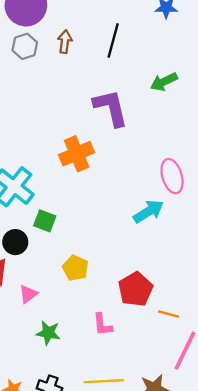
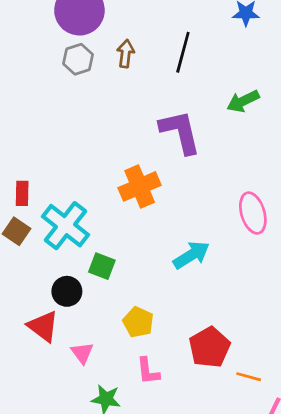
cyan arrow: (148, 211) -> (191, 255), moved
pink triangle: (28, 294) -> (82, 353), turned -30
pink L-shape: (103, 325) -> (148, 371), moved

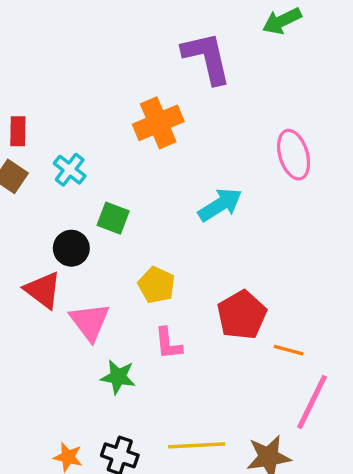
cyan cross: (65, 226) -> (70, 170), size x0.6
pink triangle: (82, 353) -> (90, 322), size x1.5

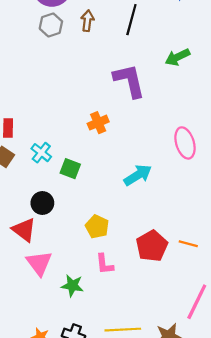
orange cross: (158, 123) -> (98, 123), size x0.7
green square: (113, 218) -> (70, 169), moved
pink triangle: (90, 322) -> (39, 263), moved
orange line: (289, 350) -> (188, 244), moved

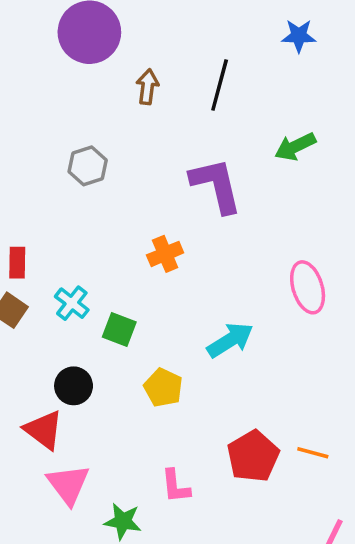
gray hexagon: (51, 25) -> (88, 166), moved
yellow pentagon: (97, 227) -> (163, 388), moved

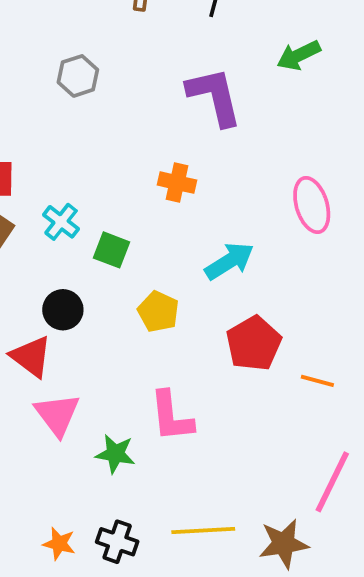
orange cross: (165, 254) -> (177, 183), moved, turned 36
red pentagon: (253, 456) -> (254, 343), moved
pink L-shape: (176, 486) -> (171, 416), size x1.4

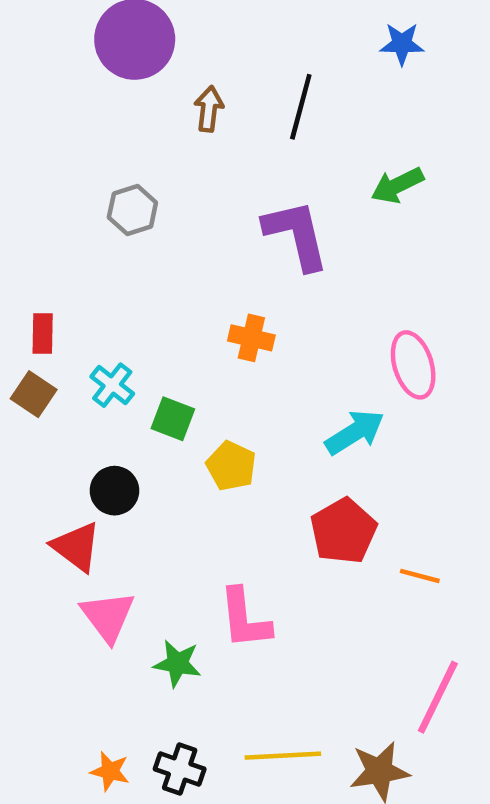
cyan arrow: (229, 261) -> (355, 432), moved
yellow pentagon: (158, 312) -> (231, 466), moved

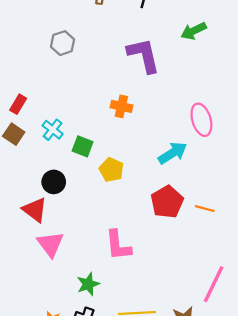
red rectangle: (43, 333) -> (18, 104), turned 30
orange line: (420, 576) -> (205, 209), moved
green star: (177, 663) -> (88, 284), moved, turned -30

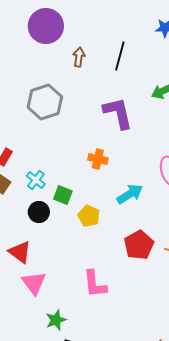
gray hexagon: (63, 43) -> (45, 102), size x1.6
cyan arrow: (173, 153) -> (130, 194), moved
black circle: (54, 182) -> (39, 212), moved
green star: (88, 284) -> (56, 320), moved

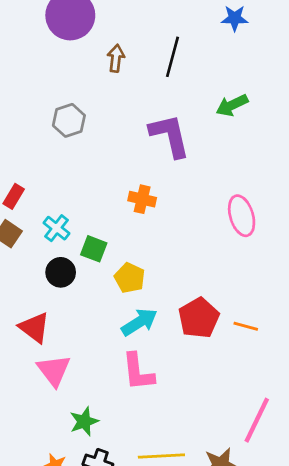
gray hexagon: (45, 102) -> (69, 120), size x0.7
cyan arrow: (130, 194) -> (139, 322), moved

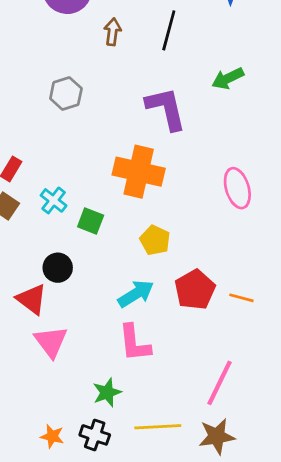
orange cross: (142, 199) -> (139, 172), size x1.8
black circle: (61, 272) -> (58, 268), moved
yellow pentagon: (130, 278) -> (155, 240), moved
pink line: (257, 420) -> (220, 383), moved
green star: (84, 422) -> (107, 392), moved

